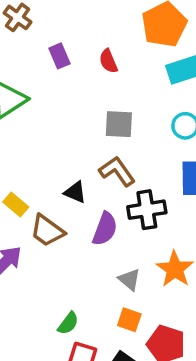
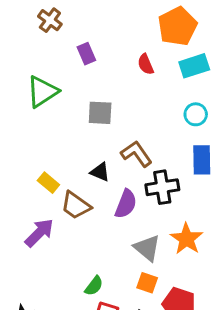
red semicircle: (108, 61) -> (146, 64), moved
gray square: (119, 124) -> (100, 113), moved
gray triangle: (129, 280) -> (147, 248), size x1.4

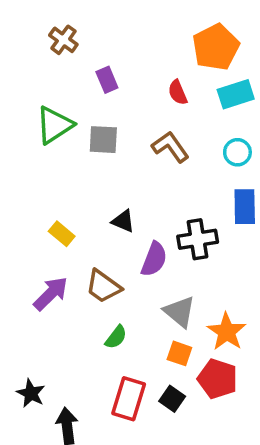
gray square: (100, 113) -> (103, 140), moved
brown L-shape: (136, 154) -> (170, 147), moved
brown trapezoid: (76, 205) -> (103, 286), moved
orange star: (187, 239) -> (227, 332), moved
green semicircle: (94, 286) -> (116, 337), moved

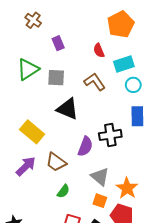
cyan rectangle: (236, 94) -> (124, 64), moved
black triangle: (123, 221) -> (68, 109), moved, size x1.6
yellow rectangle: (62, 234) -> (32, 132), size x1.6

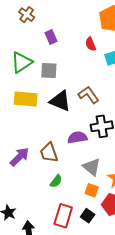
brown L-shape: (95, 82) -> (89, 95), moved
yellow rectangle: (32, 132) -> (26, 99), moved, turned -35
purple semicircle: (85, 146) -> (77, 137), turned -120
brown trapezoid: (56, 162) -> (49, 153), turned 35

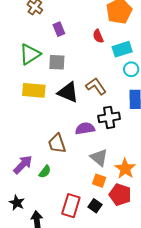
purple arrow: (20, 157) -> (23, 165), moved
green semicircle: (56, 181) -> (45, 172), moved

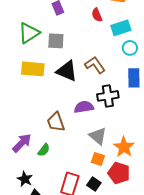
black star: (17, 203) -> (25, 179), moved

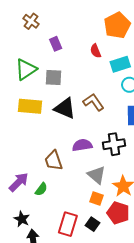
black cross: (108, 96) -> (114, 144), moved

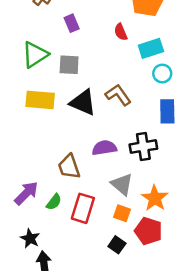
red rectangle: (68, 224) -> (83, 208), moved

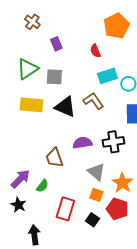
cyan rectangle: (151, 48) -> (107, 76), moved
red rectangle: (83, 208) -> (65, 209), moved
black star: (30, 238) -> (18, 205), moved

